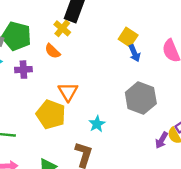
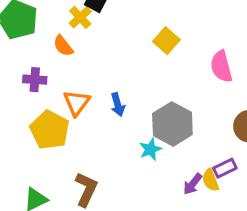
blue arrow: (134, 53) -> (118, 105), moved
purple cross: (23, 70) -> (35, 80), moved
cyan star: (97, 124) -> (150, 149), moved

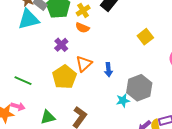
yellow cross: (80, 17) -> (83, 10), moved
orange semicircle: (63, 46) -> (82, 28), turned -40
purple cross: (35, 80) -> (61, 45), turned 32

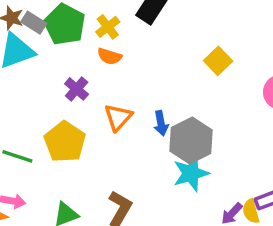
yellow pentagon: (64, 77) -> (65, 142), moved
gray hexagon: (139, 88) -> (191, 141), moved
cyan star: (123, 101) -> (191, 173), size x1.5

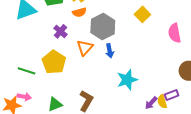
orange semicircle: (110, 56) -> (79, 12), turned -32
gray hexagon: (191, 141) -> (103, 26), moved

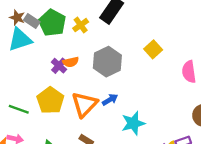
orange semicircle: (79, 12) -> (71, 62), moved
orange triangle: (85, 48) -> (84, 104), moved, size x1.4
blue arrow: (110, 51) -> (110, 100), moved, turned -112

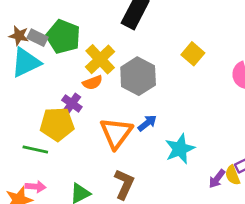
yellow cross: (81, 25) -> (100, 59), moved, size x1.5
purple cross: (59, 66) -> (72, 103), moved
yellow pentagon: (50, 100) -> (57, 124), moved, turned -30

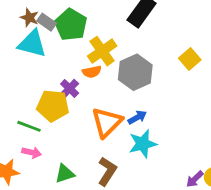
cyan triangle: (26, 63) -> (32, 44), turned 32
cyan star: (180, 149) -> (143, 144), moved
pink arrow: (35, 187) -> (32, 152), moved

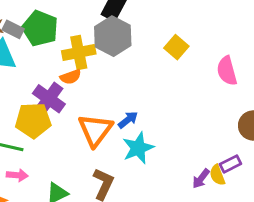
yellow cross: (102, 51) -> (79, 52), turned 32
gray hexagon: (135, 72) -> (113, 36), moved
purple cross: (70, 88) -> (49, 99), size x1.5

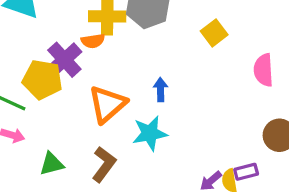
blue arrow: (128, 120) -> (161, 90), moved, turned -65

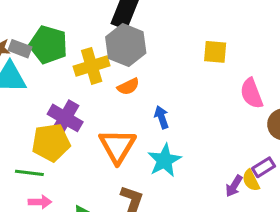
yellow square: (214, 33) -> (215, 52), moved, turned -30
orange semicircle: (93, 41) -> (128, 87), moved
pink semicircle: (264, 70) -> (252, 93), moved

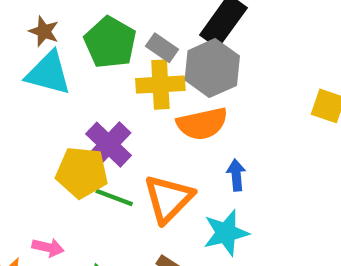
gray rectangle: (20, 49) -> (162, 48), moved
orange semicircle: (128, 87) -> (202, 124), size x1.6
green line: (29, 173) -> (114, 197), moved

